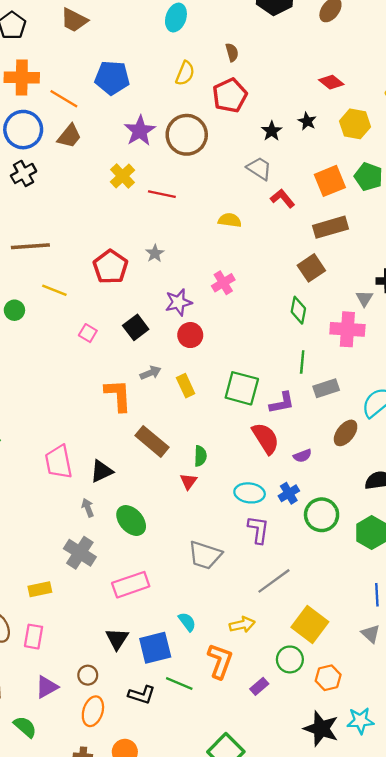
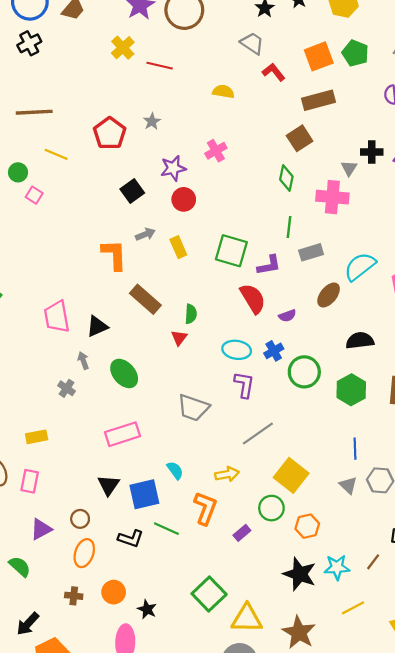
pink square: (88, 333) -> (34, 195), moved
gray cross: (80, 553) -> (67, 388), moved, size x0.6

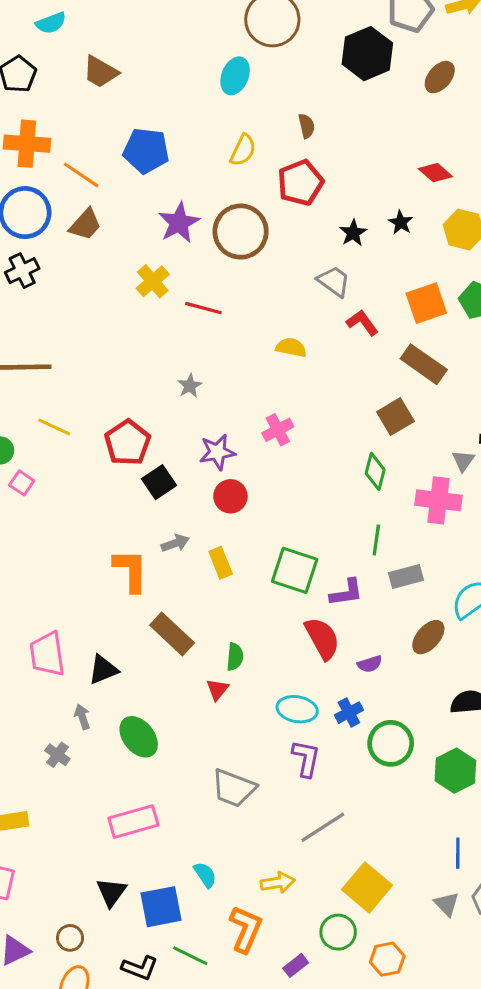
brown rectangle: (318, 100) -> (424, 364), turned 48
red pentagon: (110, 133) -> (128, 443), moved

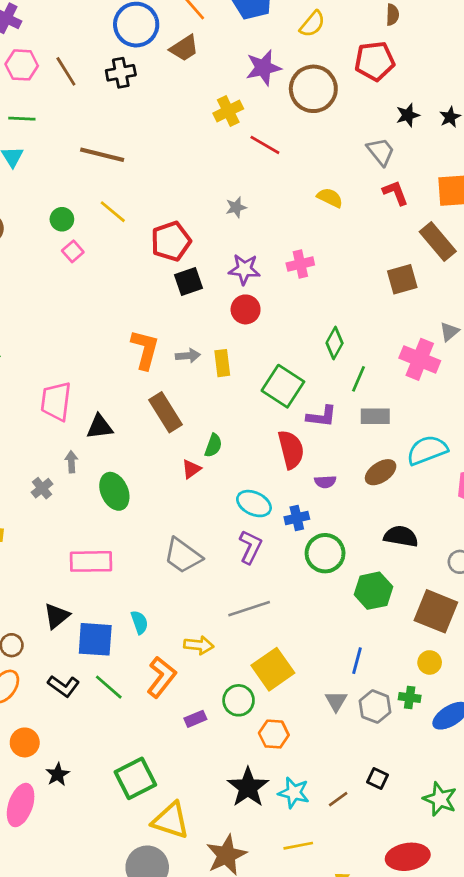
yellow semicircle: (243, 150) -> (312, 24), moved
green diamond: (375, 471) -> (335, 343), moved
gray arrow: (175, 543) -> (188, 356), moved

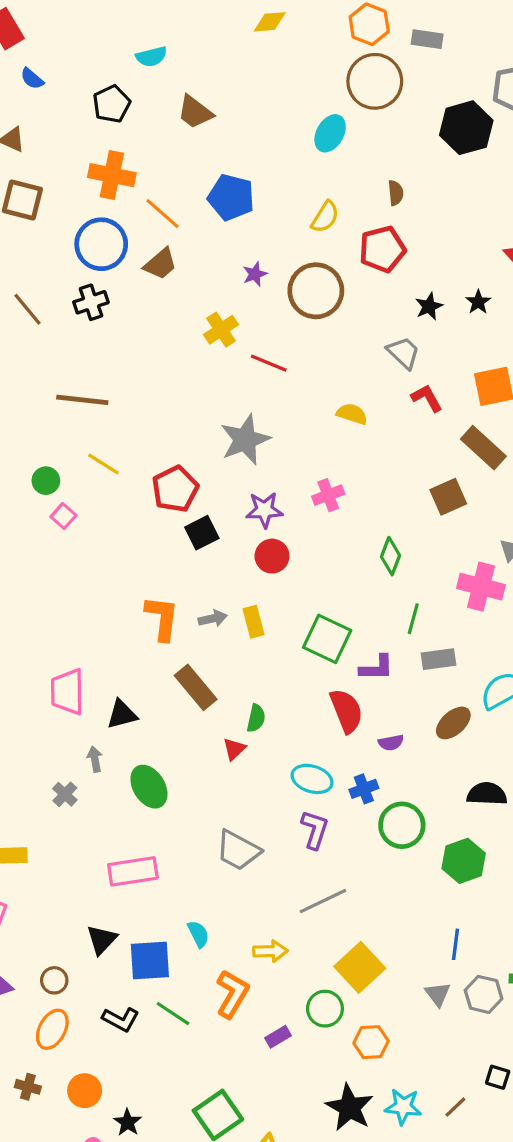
yellow semicircle: (312, 24) -> (325, 217), moved
purple star: (263, 68) -> (255, 274), size x0.6
gray star: (236, 207) -> (245, 440), size x2.0
green diamond: (335, 343) -> (391, 556), moved

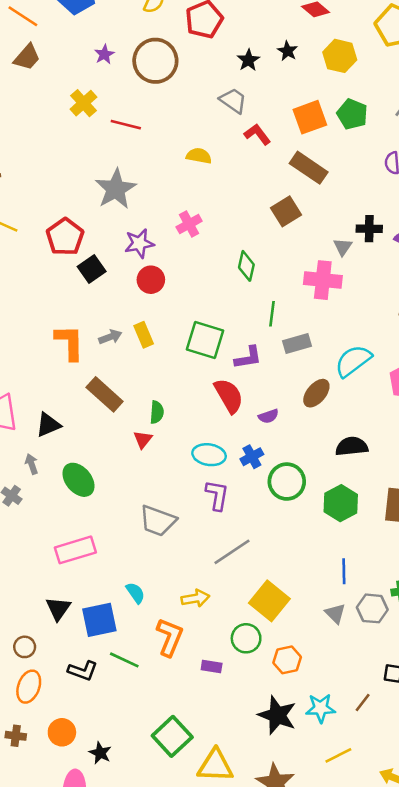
purple rectangle: (278, 1037) -> (212, 666), turned 48

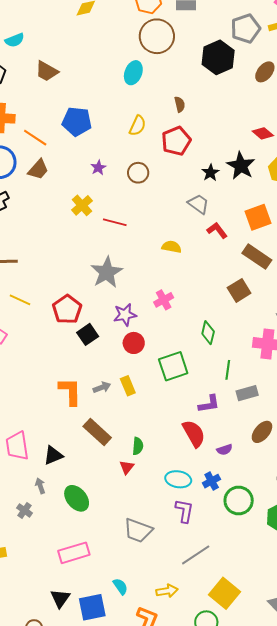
black star: (288, 51) -> (241, 166), size x1.8
brown circle: (155, 61) -> (138, 173), size x0.6
green square: (205, 340) -> (173, 366), moved, turned -36

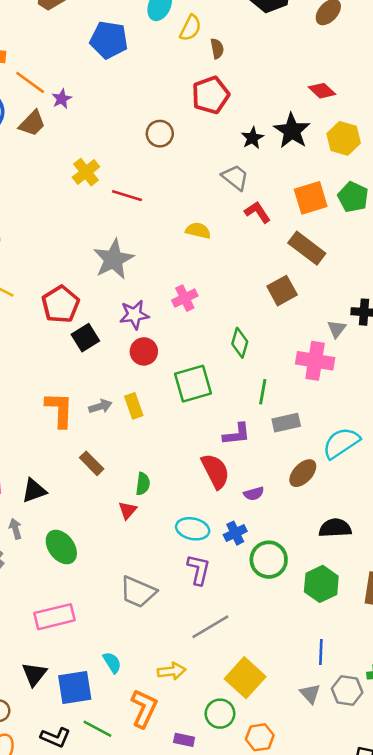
blue pentagon: (77, 121) -> (109, 40), moved
yellow semicircle: (137, 126) -> (190, 28), moved
purple star: (98, 168) -> (62, 99), moved
brown rectangle: (97, 432) -> (92, 463), size x0.7

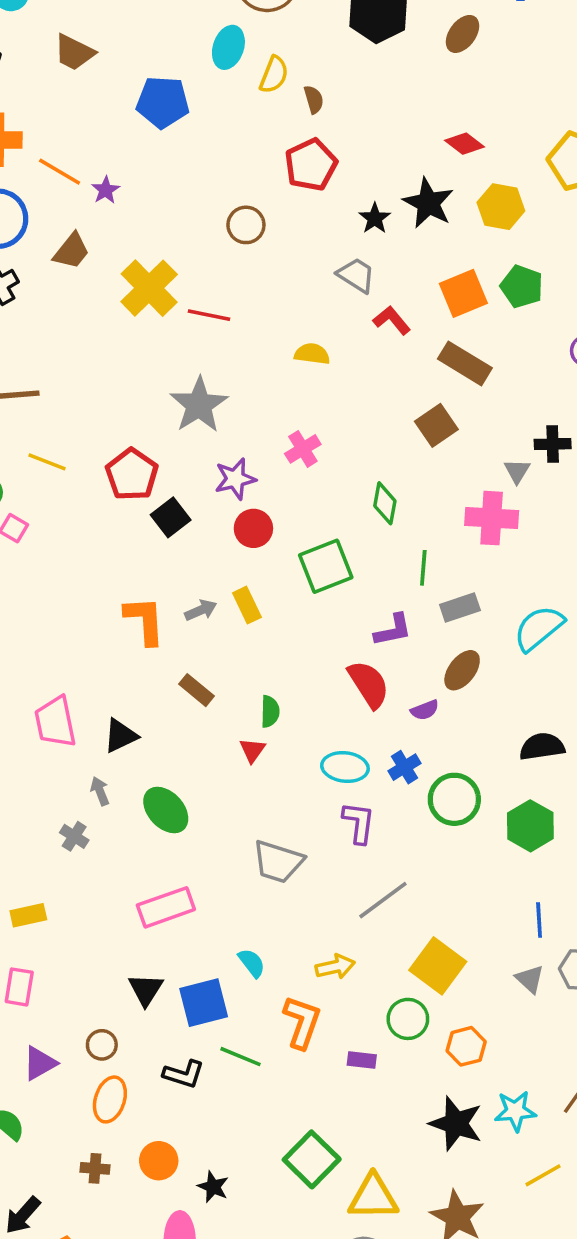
brown trapezoid: (32, 123) -> (71, 251), moved
yellow cross: (86, 172) -> (149, 288), size x1.5
brown ellipse: (303, 473) -> (462, 670), moved

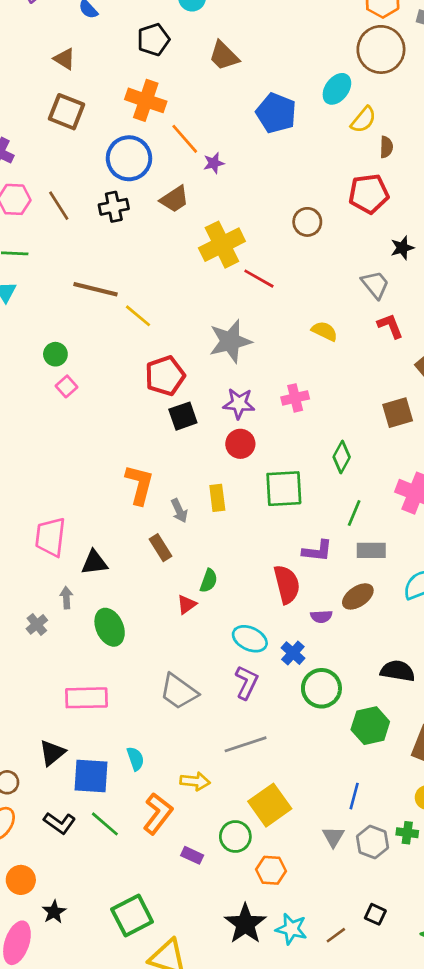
yellow line: (47, 462) -> (138, 316), moved
gray arrow: (201, 610) -> (179, 511), moved, turned 70
blue cross: (404, 767) -> (293, 653), turned -35

